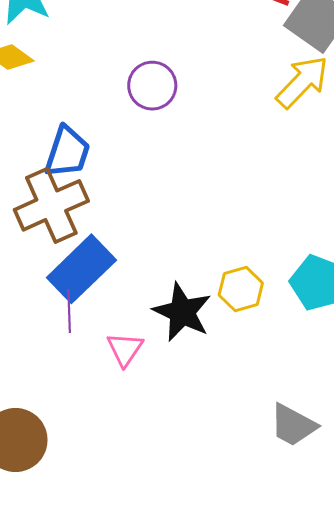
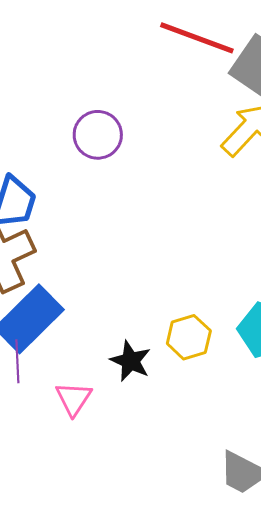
black star: (182, 312) -> (130, 361), size x0.7

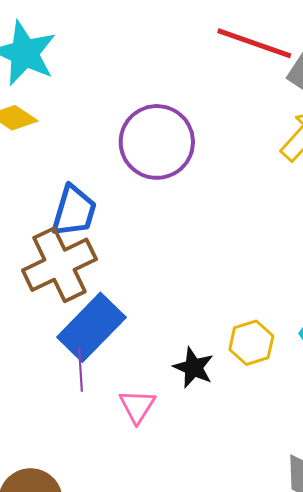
purple circle: (98, 135) -> (157, 142), size x1.5

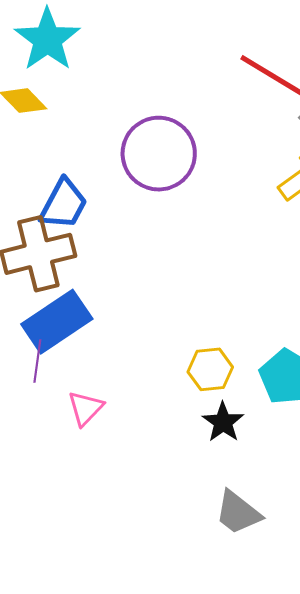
black star: (193, 367) -> (223, 422), moved

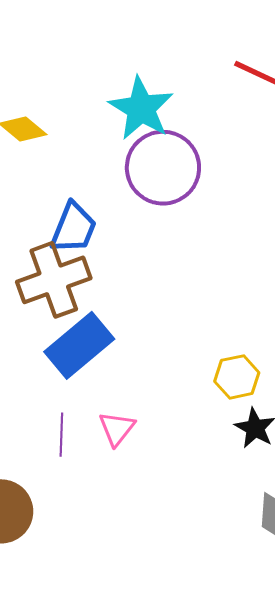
cyan star: (47, 40) -> (141, 108), moved
purple line: (37, 361) -> (61, 435), moved

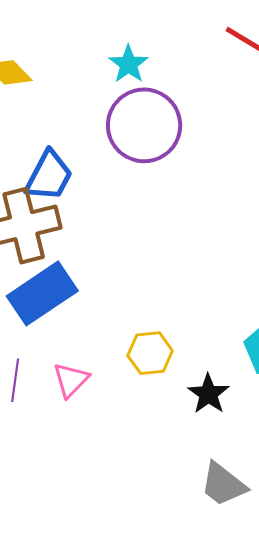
cyan star: (141, 108) -> (129, 64), size x0.6
yellow hexagon: (237, 377) -> (150, 353), moved

